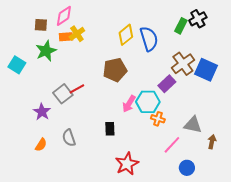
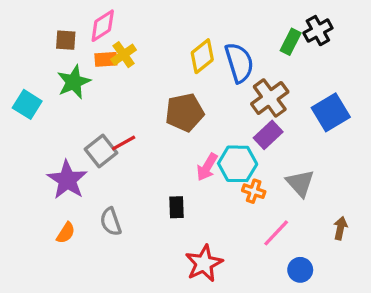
brown cross: (183, 64) -> (270, 98), moved
blue square: (206, 70) -> (331, 112), turned 35
purple star: (42, 112) -> (67, 180), size x1.4
gray triangle: (193, 125) -> (300, 183), moved, turned 36

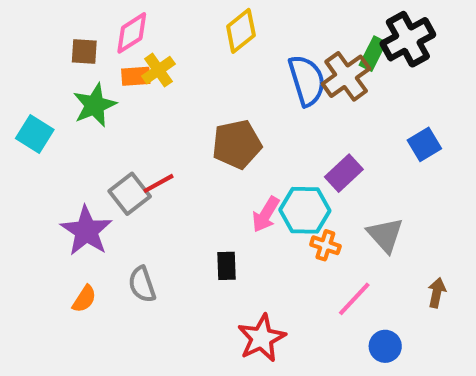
black cross: (318, 31) -> (408, 39), size x1.4
yellow diamond: (202, 56) -> (241, 31), moved
brown cross: (270, 98) -> (346, 76), moved
blue square: (331, 112) -> (424, 144), size x0.7

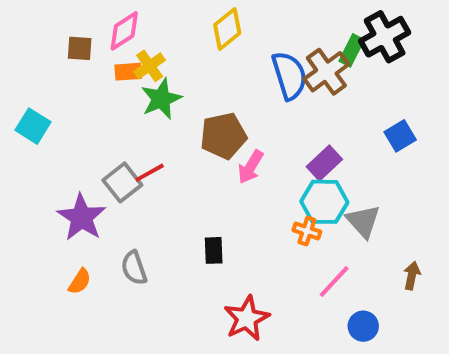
green star: (95, 105) -> (161, 99), moved
cyan hexagon: (305, 210) -> (324, 202), moved
pink arrow: (266, 214) -> (251, 167), moved

